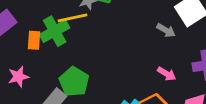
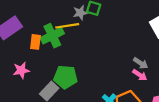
gray arrow: (166, 30) -> (141, 63), moved
green pentagon: (74, 82) -> (65, 77), turned -30

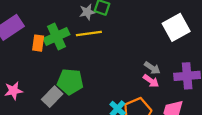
yellow line: (67, 26) -> (89, 34), moved
pink star: (21, 70) -> (13, 91), moved

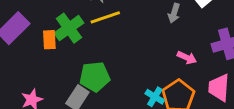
gray arrow: (152, 68) -> (174, 13), moved, turned 84

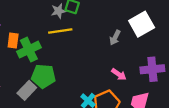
green cross: (69, 28) -> (29, 50), moved

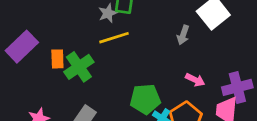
purple cross: (152, 69) -> (237, 87), moved
green pentagon: (43, 76) -> (145, 99), moved

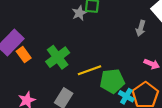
yellow line: (114, 38) -> (90, 70), moved
orange rectangle: (57, 59) -> (24, 55), moved, turned -32

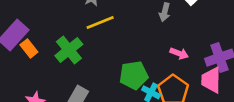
yellow line: (90, 70) -> (100, 22), moved

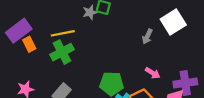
yellow line: (100, 22) -> (63, 33), moved

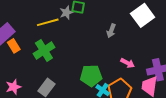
yellow line: (63, 33) -> (48, 22), moved
gray arrow: (147, 36) -> (111, 31), moved

